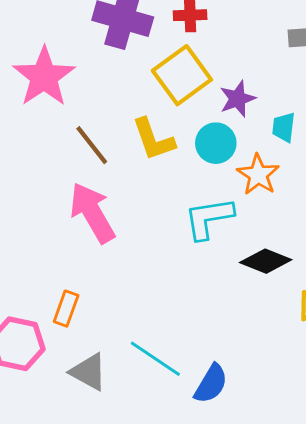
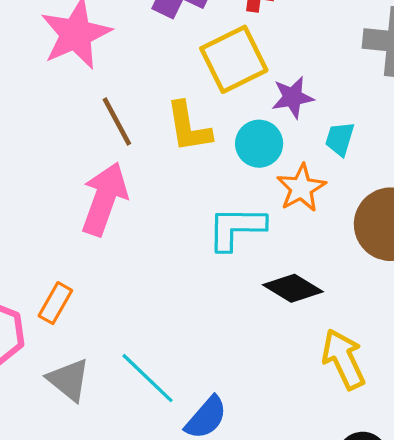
pink arrow: (92, 213) -> (104, 199), turned 40

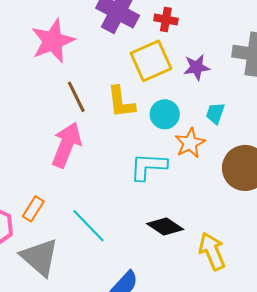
purple star: (293, 97) -> (197, 67), moved
black diamond: (293, 288) -> (165, 226), moved
cyan line: (147, 378) -> (88, 226), moved
gray triangle: (69, 380) -> (40, 257), size x1.4

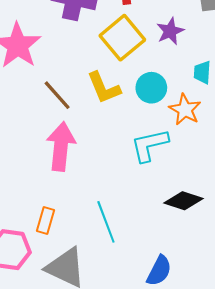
cyan line: (88, 226) -> (106, 222), turned 39

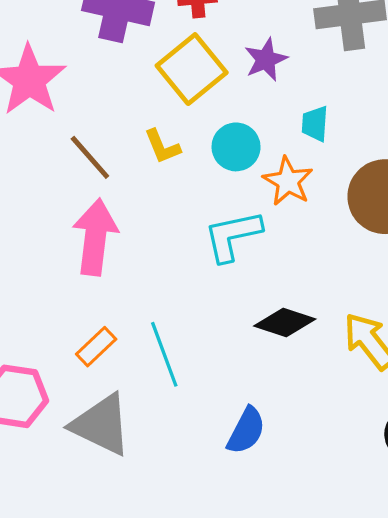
yellow L-shape: (104, 88) -> (162, 147), size x0.7
orange rectangle: (45, 221) -> (96, 347), moved, turned 30

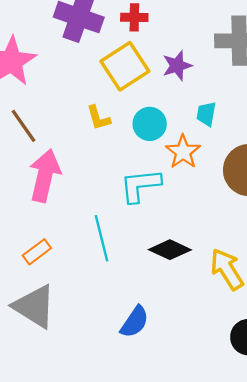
brown line: (90, 157) -> (24, 126), moved
cyan line: (164, 354) -> (101, 238), moved

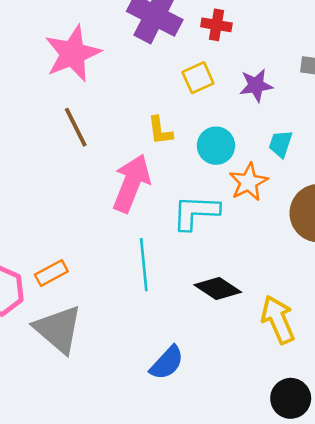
yellow square: (125, 66) -> (198, 78), size x0.6
pink arrow: (45, 176) -> (131, 183), moved
orange rectangle: (37, 252) -> (51, 273), moved

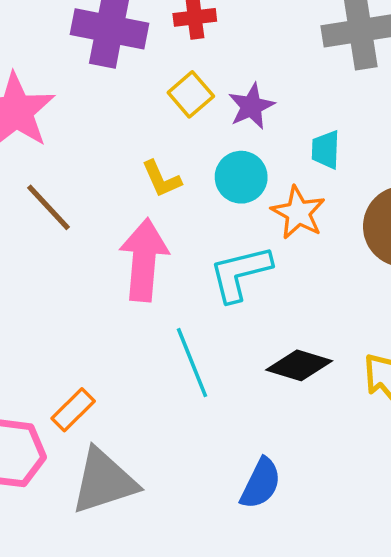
purple star: (256, 85) -> (251, 106), moved
gray triangle: (58, 329) -> (104, 481), turned -42

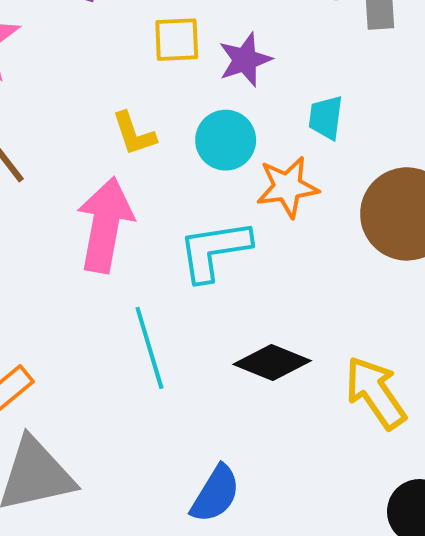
yellow square: (191, 94) -> (177, 40), turned 33
orange star: (298, 213) -> (287, 187), turned 30

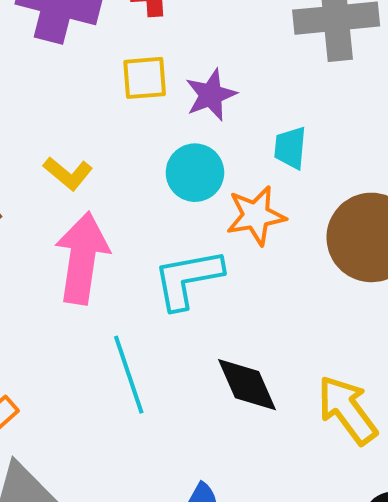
yellow L-shape: (134, 134) -> (68, 173), moved, turned -30
black diamond: (272, 362) -> (247, 385), turned 46

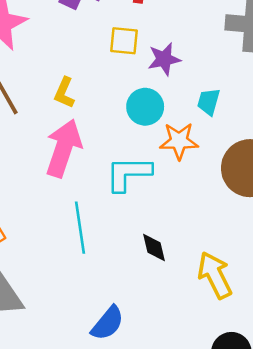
yellow L-shape: (68, 173) -> (64, 93), turned 64
black diamond: (247, 385) -> (154, 247), size x0.7

